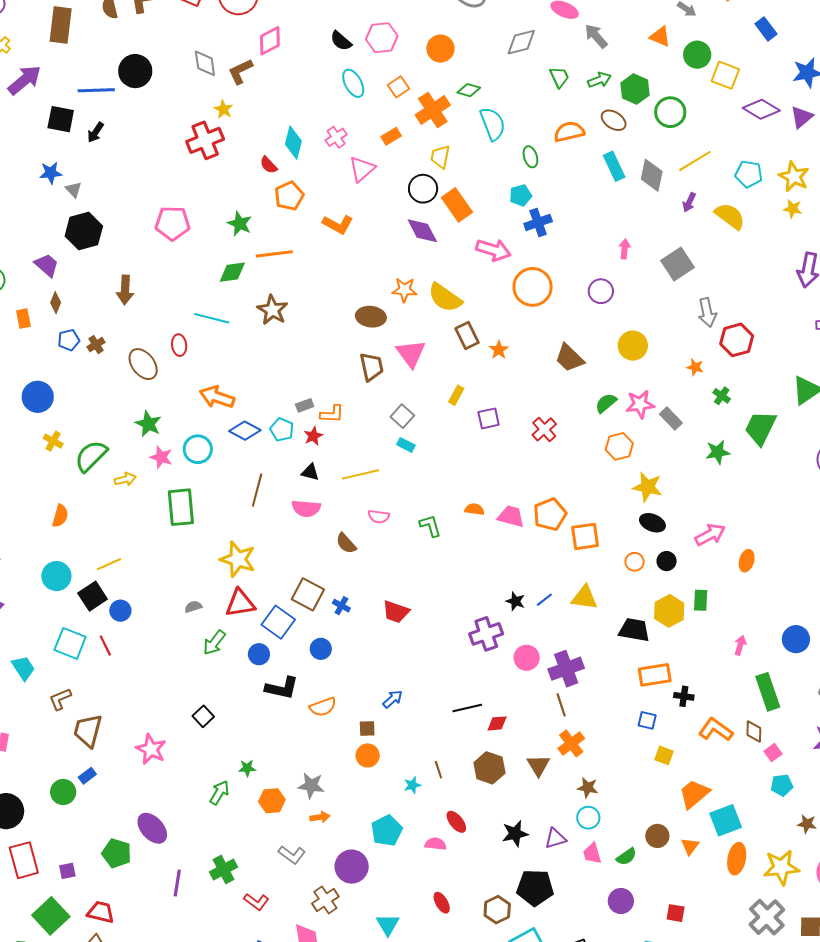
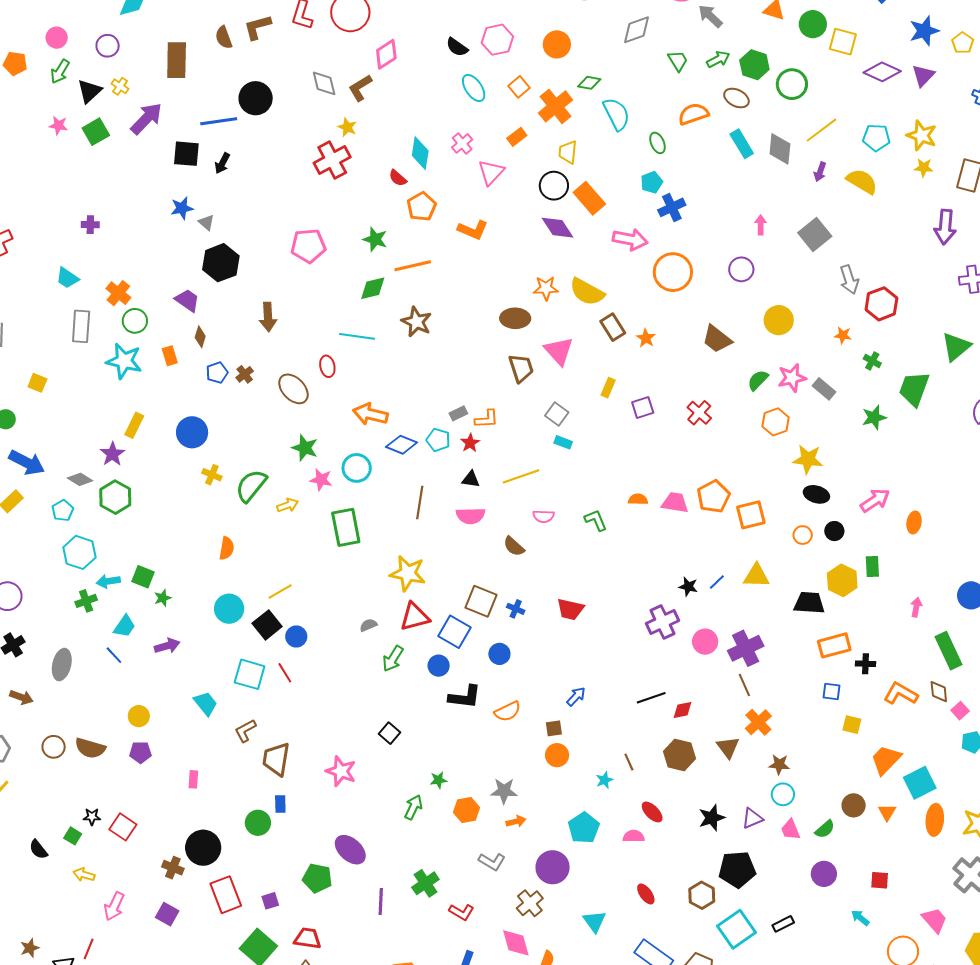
blue rectangle: (87, 776) -> (280, 804), turned -48

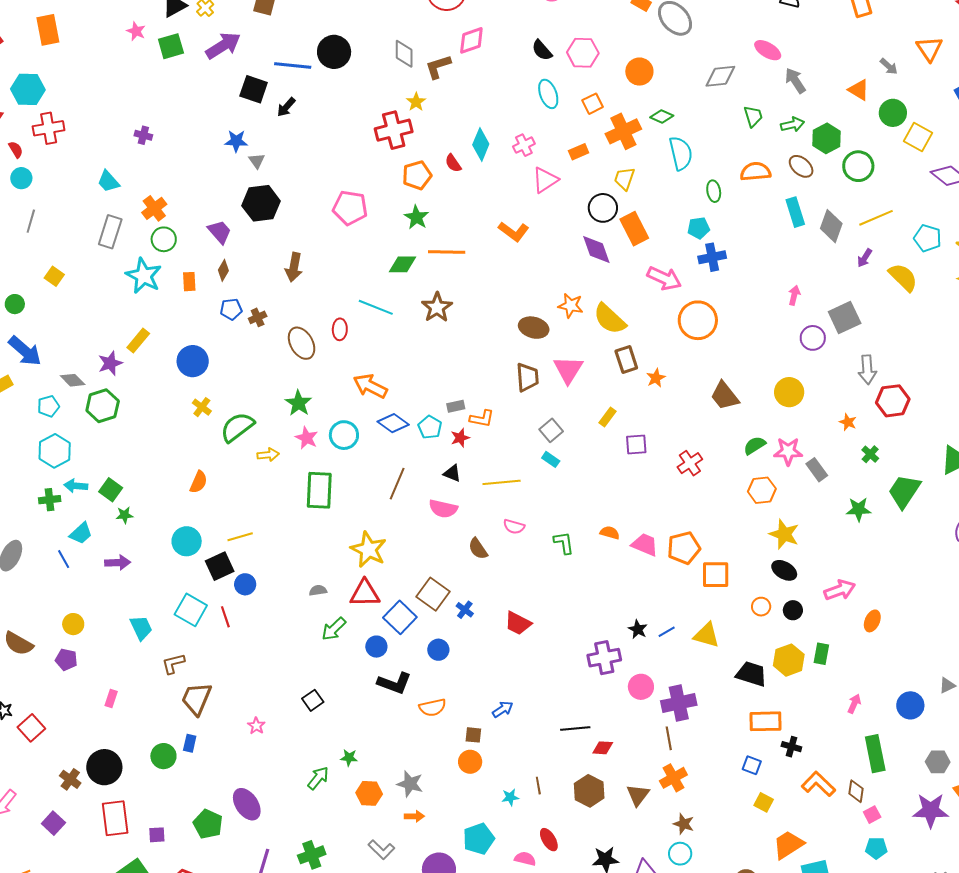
orange pentagon: (422, 207) -> (417, 175), moved
purple circle: (741, 269) -> (813, 338), moved
pink star: (341, 771) -> (256, 726), size x0.6

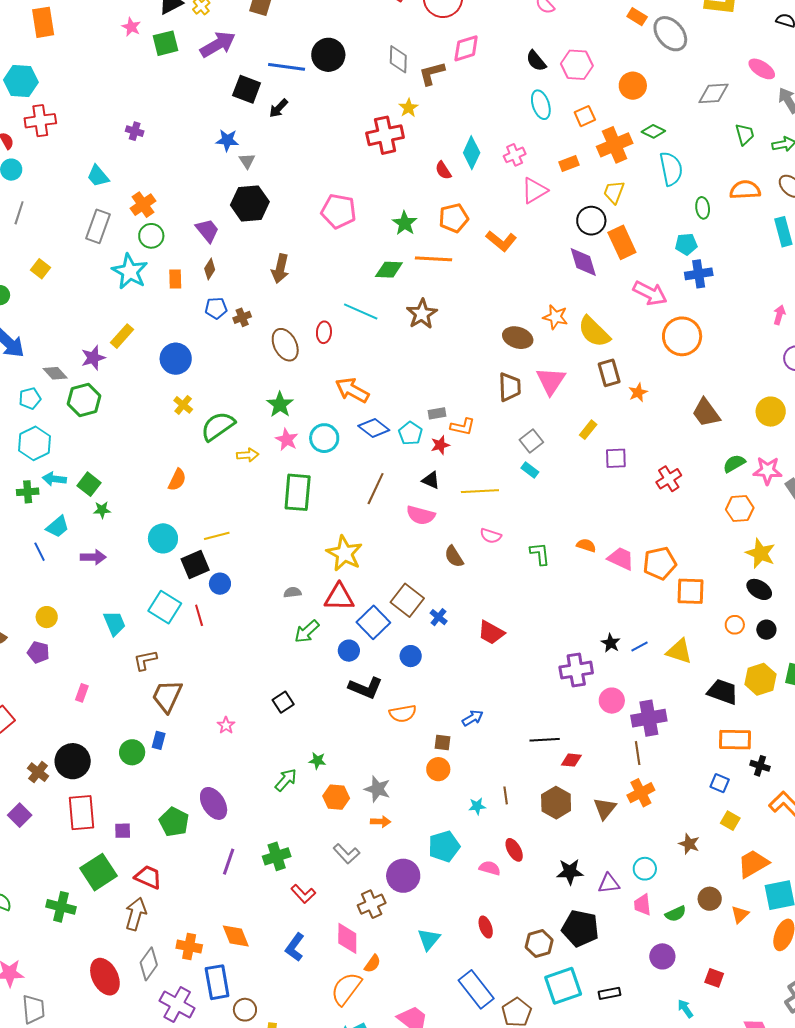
orange pentagon: (417, 175) -> (454, 218), moved
brown star: (684, 824) -> (689, 844), moved

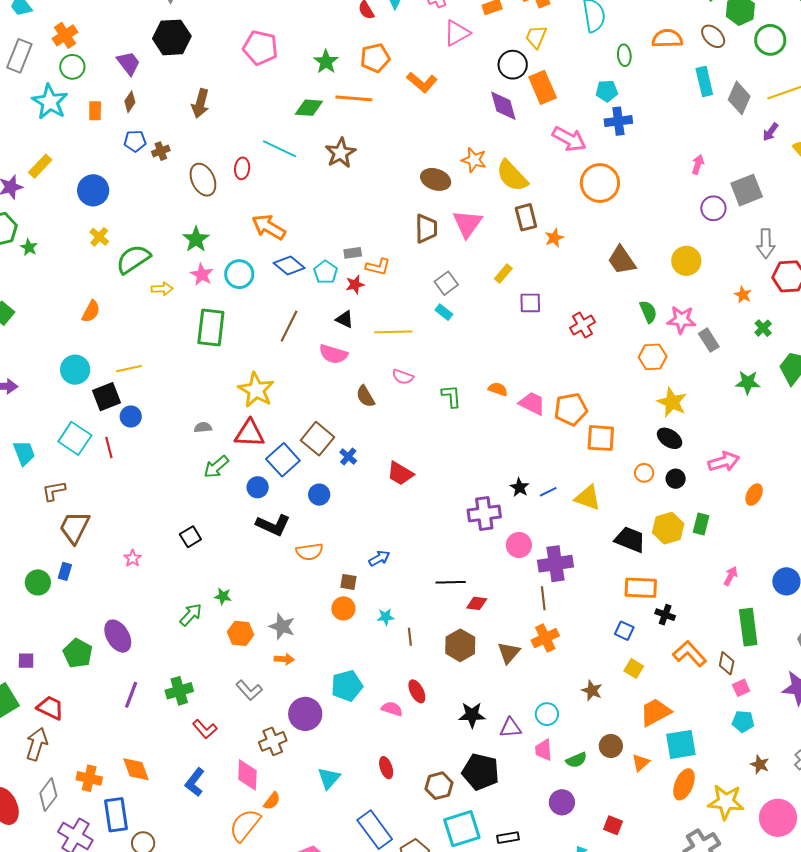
green semicircle: (734, 464) -> (648, 312), turned 95
green star: (102, 510) -> (29, 247), moved, turned 30
cyan star: (477, 806) -> (386, 617), moved

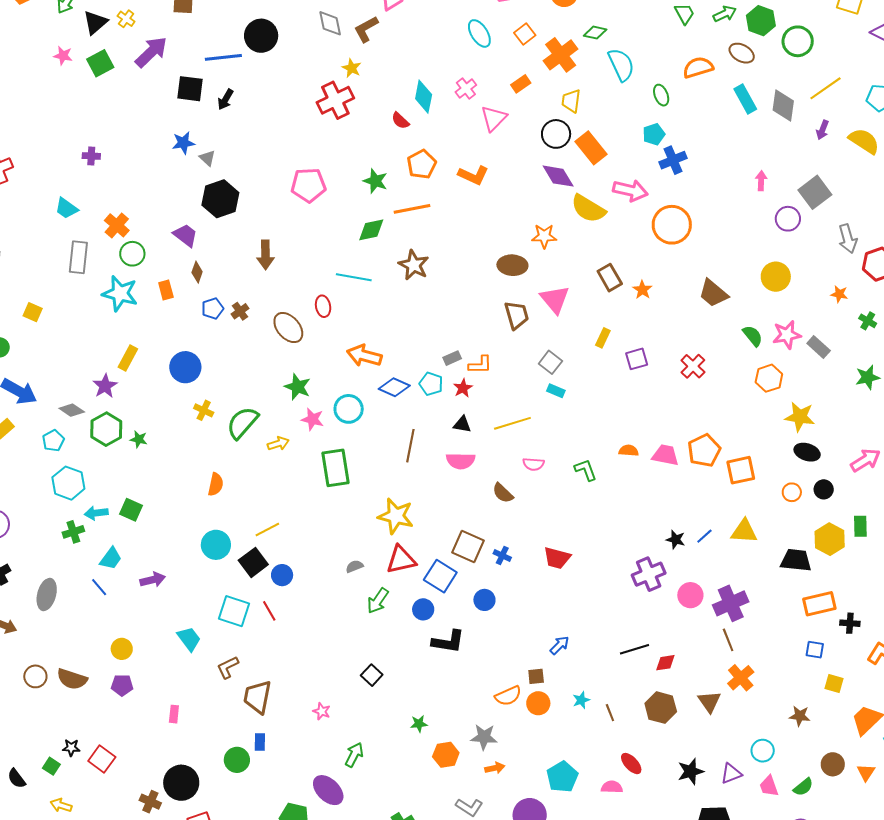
yellow semicircle: (512, 176) -> (588, 209), moved
orange semicircle: (310, 552) -> (508, 696), moved
green arrow: (191, 615) -> (354, 755), moved

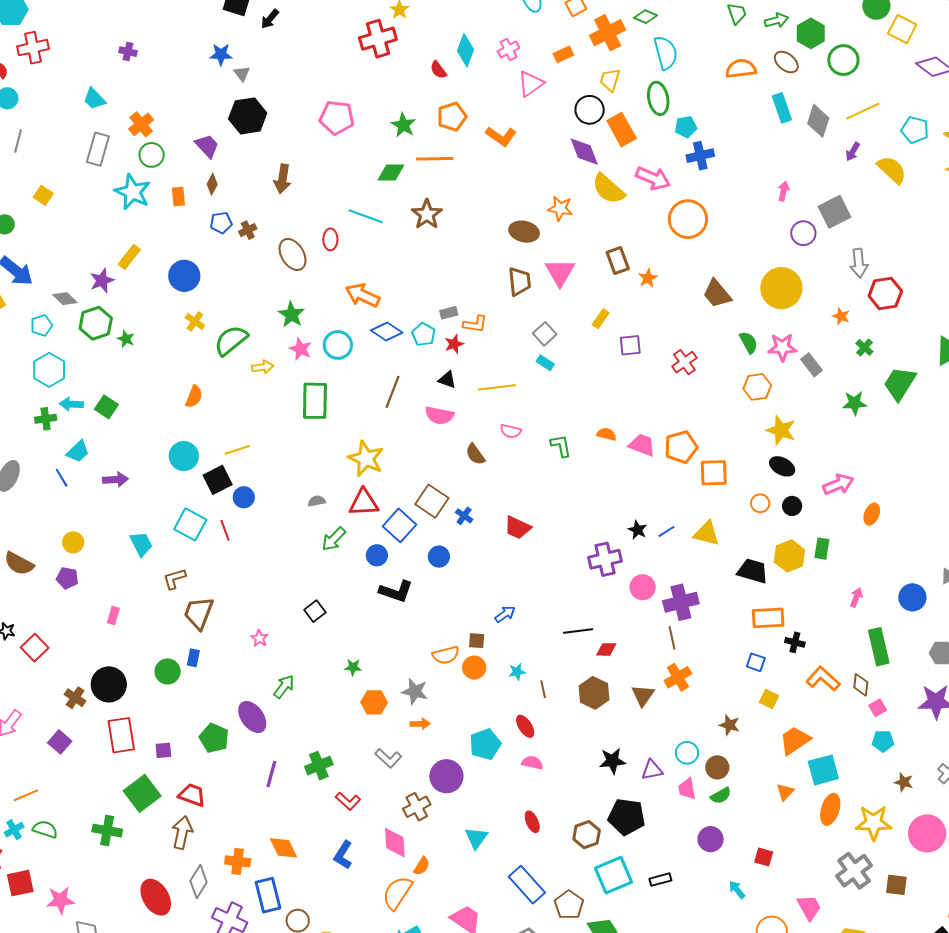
green ellipse: (661, 95) -> (658, 98), moved, size x1.5
yellow circle: (776, 277) -> (781, 288), size x1.4
red ellipse: (631, 764) -> (525, 726), moved
brown circle: (833, 764) -> (717, 767), moved

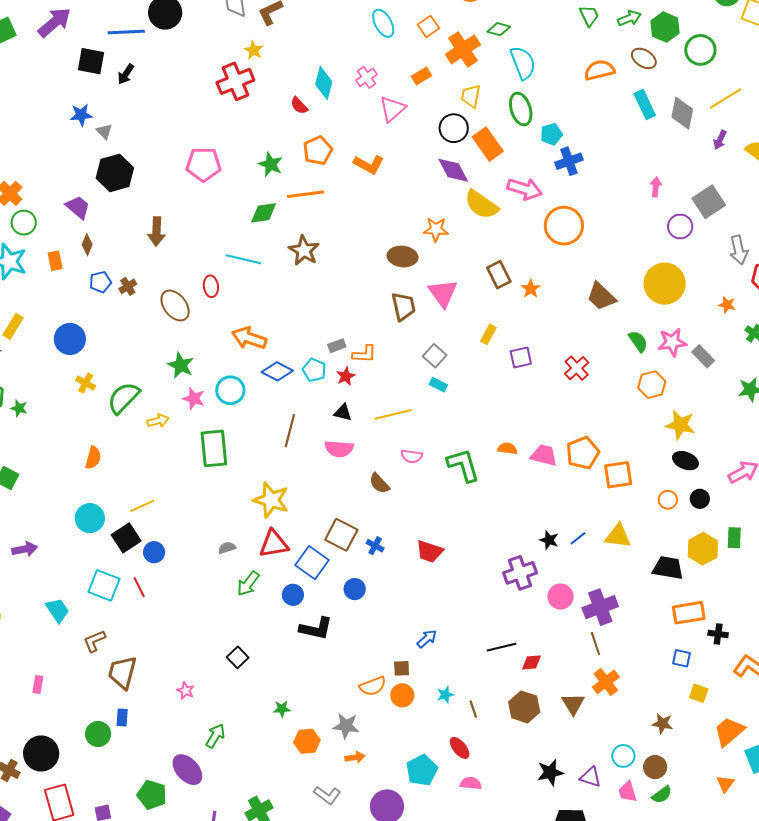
green L-shape: (561, 446) -> (463, 465), size x1.5
purple triangle: (652, 770) -> (591, 777), turned 35

